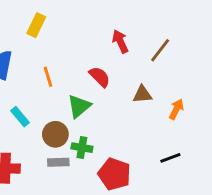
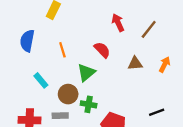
orange arrow: (176, 109) -> (165, 65), moved
gray rectangle: (58, 162) -> (60, 116), moved

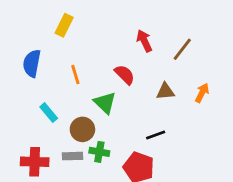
green triangle: (86, 72) -> (105, 103), turned -36
green cross: (89, 104) -> (99, 152), moved
black line: (157, 112) -> (156, 135), moved

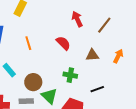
green triangle: (105, 103) -> (49, 96), moved
black line: (156, 135) -> (97, 89), moved
green cross: (99, 152) -> (70, 75), moved

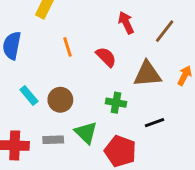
orange line: (28, 43) -> (67, 47), moved
brown triangle: (92, 55) -> (147, 74), size x1.5
brown circle: (33, 82) -> (60, 100), moved

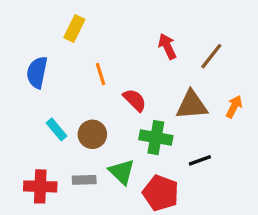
red semicircle: (106, 57) -> (135, 100), moved
green cross: (116, 103) -> (156, 138), size x1.4

